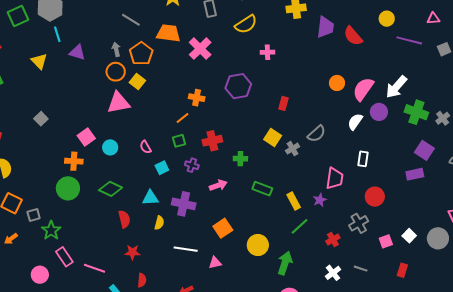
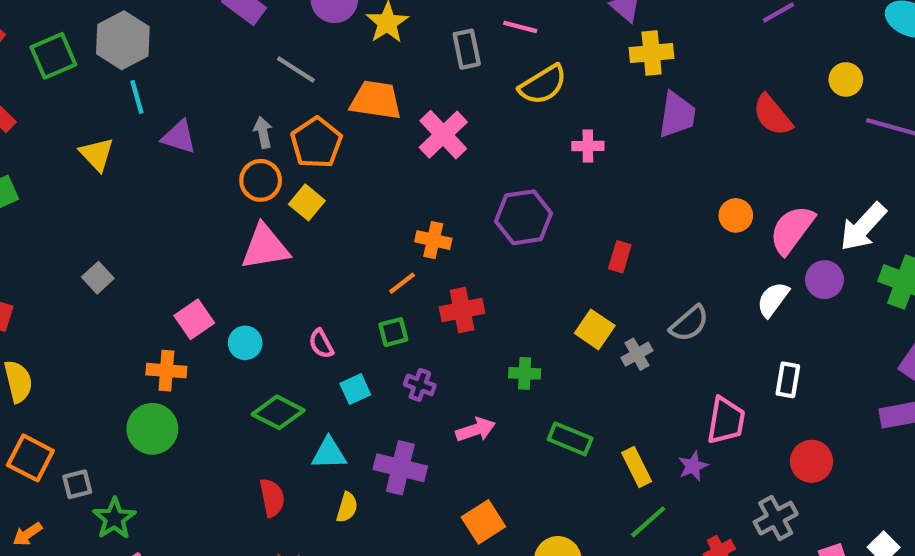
purple trapezoid: (325, 27) -> (677, 115), moved
red cross: (212, 141) -> (462, 310), moved
green diamond: (111, 189) -> (278, 412), moved

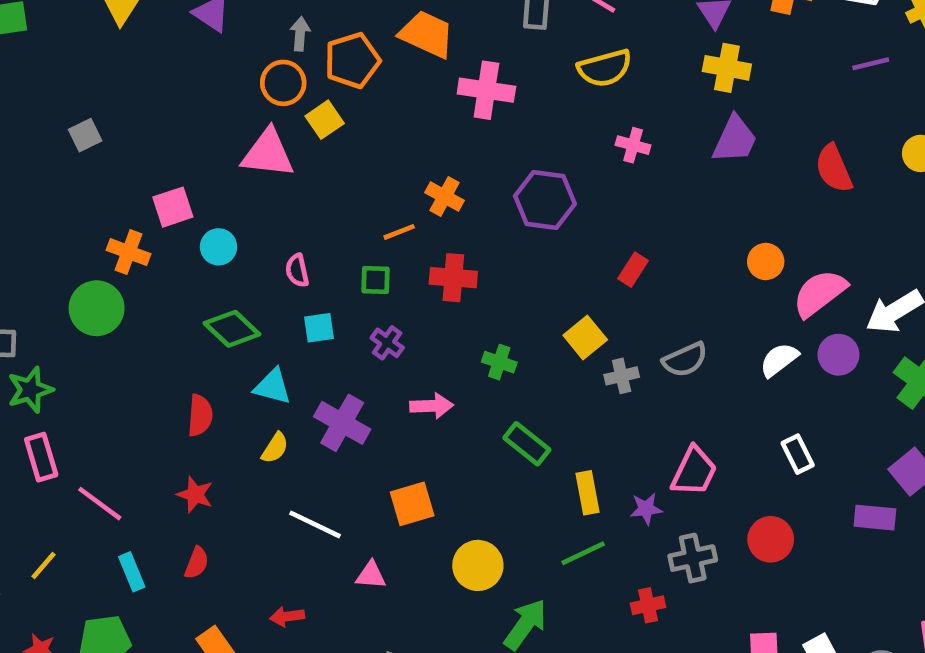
pink cross: (443, 135) -> (486, 90), turned 36
white rectangle: (788, 380) -> (798, 454), moved, turned -52
gray cross: (776, 518) -> (693, 558), moved

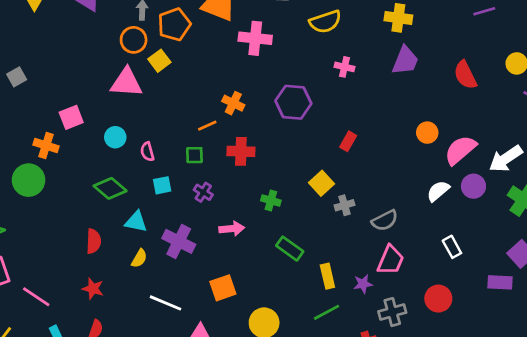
cyan circle: (219, 247) -> (115, 137), moved
gray semicircle: (685, 360) -> (385, 220), moved

